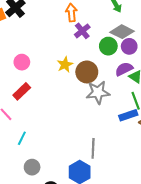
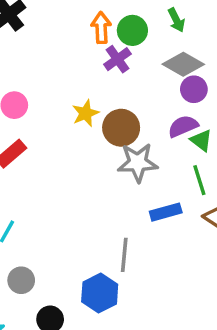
green circle: (108, 46) -> (132, 30), moved
blue rectangle: (128, 115) -> (166, 212), moved

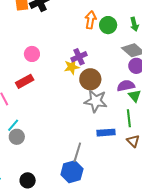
purple cross: (117, 59) -> (79, 57), moved
gray circle: (21, 280) -> (17, 137), moved
blue hexagon: (100, 293) -> (72, 172), moved

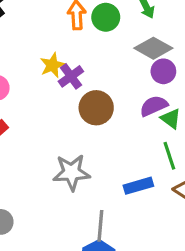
yellow star: (72, 67) -> (52, 65), moved
gray star: (96, 101) -> (72, 172), moved

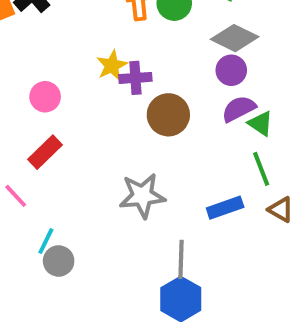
purple circle: (163, 71) -> (231, 70), moved
purple cross: (71, 76) -> (135, 78), turned 35

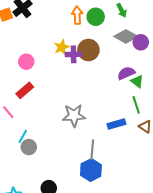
purple circle: (231, 70) -> (141, 42), moved
brown circle: (168, 115) -> (88, 50), moved

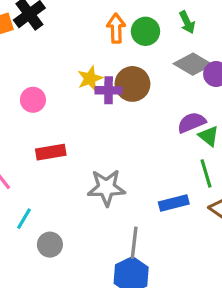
red rectangle: (25, 90) -> (51, 152), moved, turned 30
gray circle: (29, 147) -> (50, 245), moved

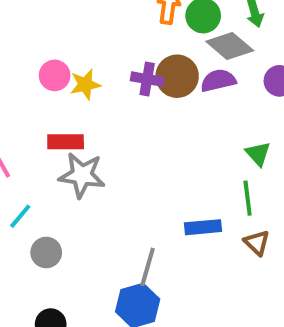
gray diamond: (193, 64) -> (230, 46), moved
yellow star: (90, 78) -> (85, 85), moved
purple semicircle: (192, 122) -> (218, 80), moved
gray star: (106, 188) -> (82, 175), moved

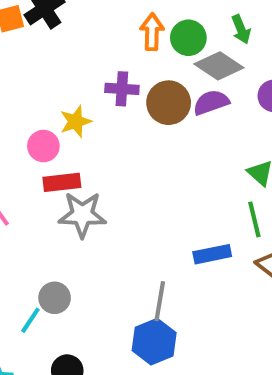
pink circle: (55, 75) -> (43, 146), moved
purple cross: (147, 79) -> (122, 89), moved
cyan line: (20, 216) -> (30, 320), moved

